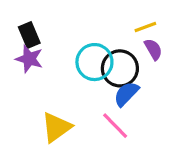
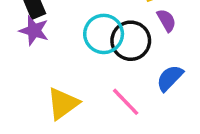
blue semicircle: (126, 94) -> (170, 78), moved

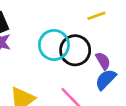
purple semicircle: (166, 20) -> (103, 61), moved

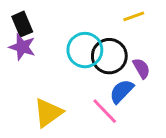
blue semicircle: (106, 79) -> (122, 91), moved

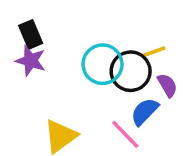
yellow line: (134, 16) -> (153, 52), moved

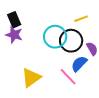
yellow line: (153, 52) -> (81, 19), moved

